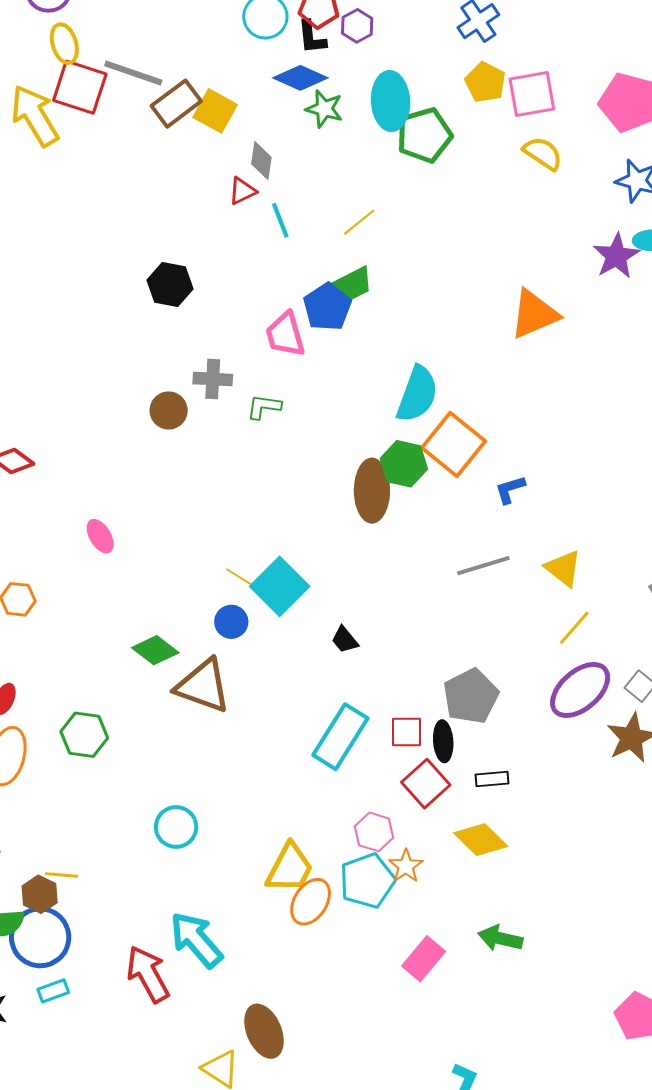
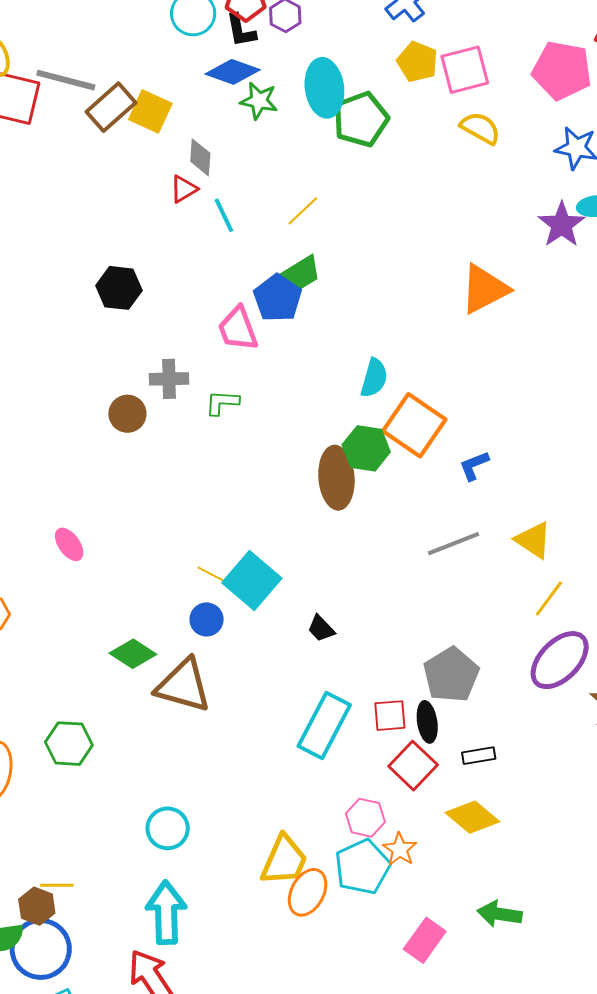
cyan semicircle: (417, 394) -> (374, 378), size x0.7
cyan arrow: (196, 940) -> (166, 913), moved, turned 44

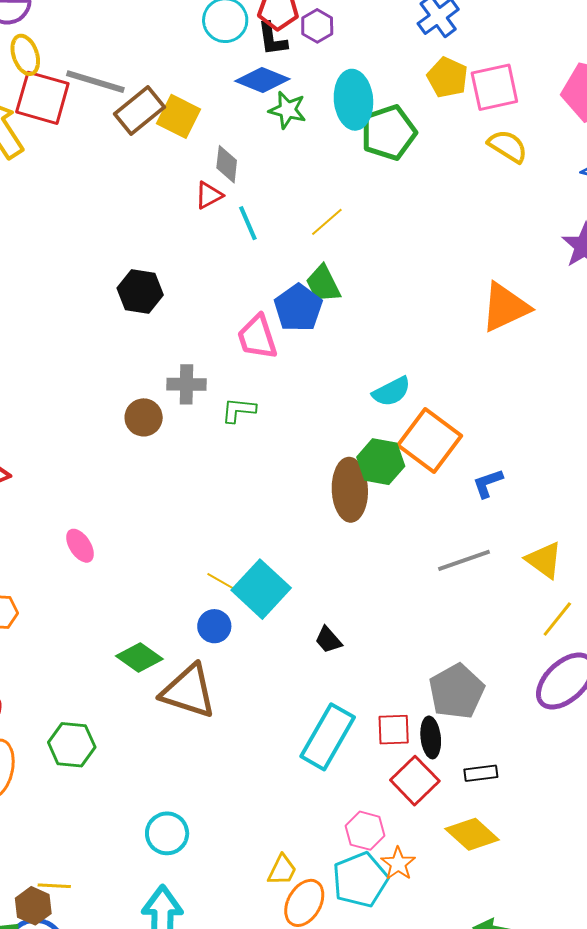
green trapezoid: (301, 273) -> (323, 284), turned 93
cyan semicircle: (374, 378) -> (391, 392), turned 45
yellow trapezoid: (284, 860) -> (282, 870), size x0.6

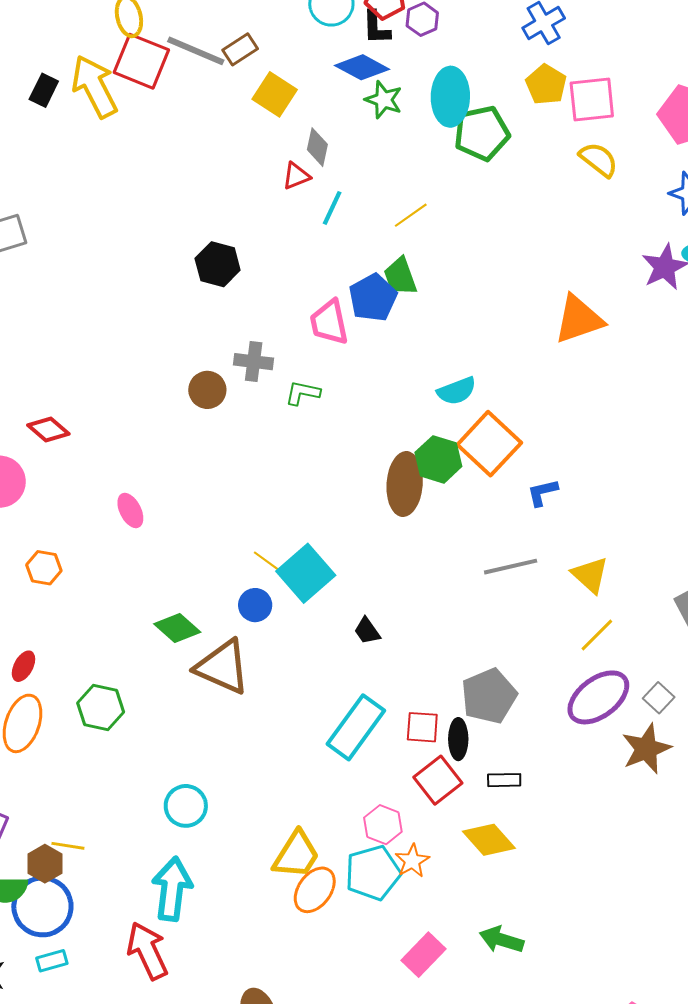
brown rectangle: (139, 110) -> (240, 49), moved, size x0.7
cyan line: (248, 223) -> (332, 208), turned 42
yellow trapezoid: (282, 870) -> (296, 855), size x1.6

